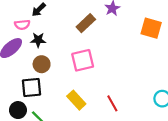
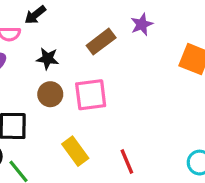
black star: (38, 40) -> (48, 59), moved
brown circle: (42, 64) -> (50, 94), moved

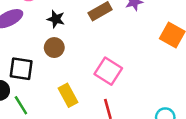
pink square: (91, 95) -> (108, 71), moved, turned 32

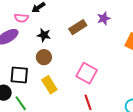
yellow rectangle: (68, 95) -> (49, 85), moved

